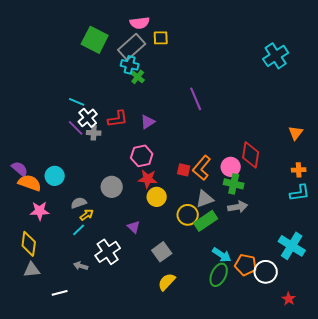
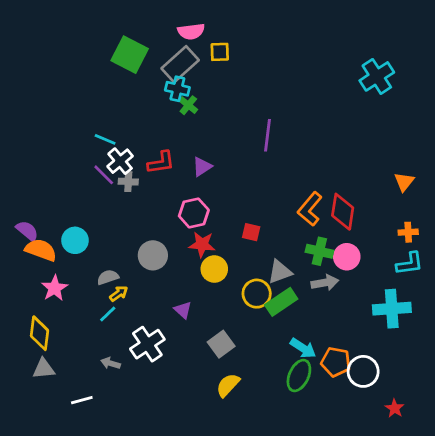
purple line: (196, 99) -> (268, 135), turned 30
pink circle: (231, 167) -> (347, 257), moved
orange L-shape: (202, 168) -> (310, 209), moved
pink star: (40, 211) -> (55, 288), turned -30
cyan cross: (292, 246) -> (392, 309), moved, turned -36

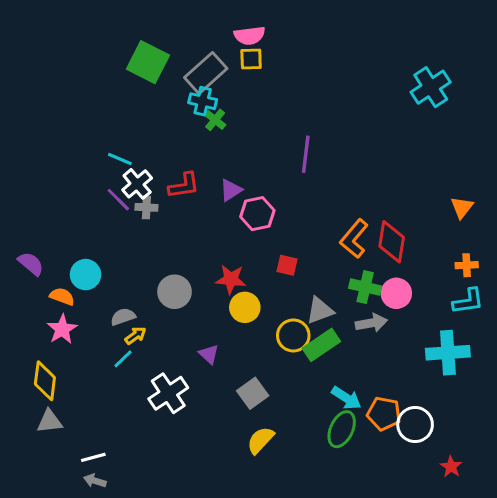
pink semicircle: (191, 31) -> (250, 36), moved
pink hexagon: (194, 213) -> (257, 214), moved
orange semicircle: (41, 250) -> (62, 296), moved, size x0.7
gray arrow: (111, 363) -> (95, 481), moved

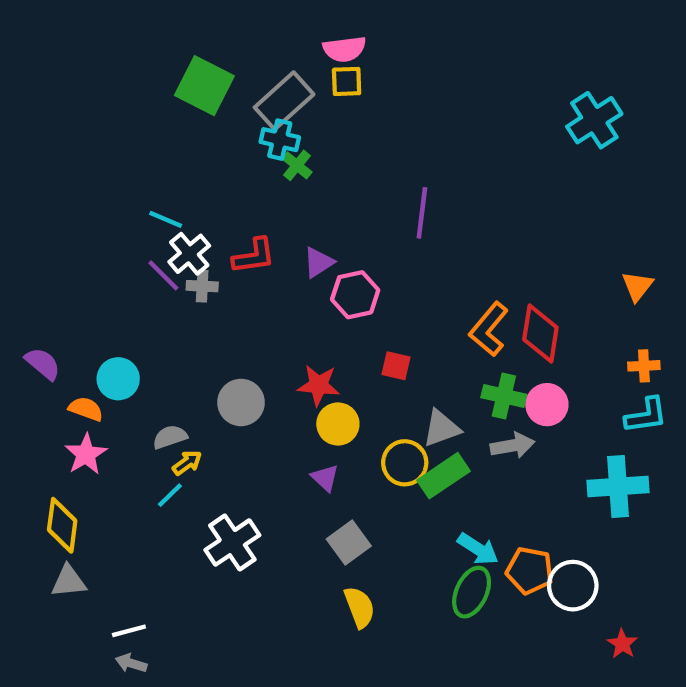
purple triangle: (209, 354) -> (325, 478), moved
yellow semicircle: (260, 440) -> (359, 607), turned 116

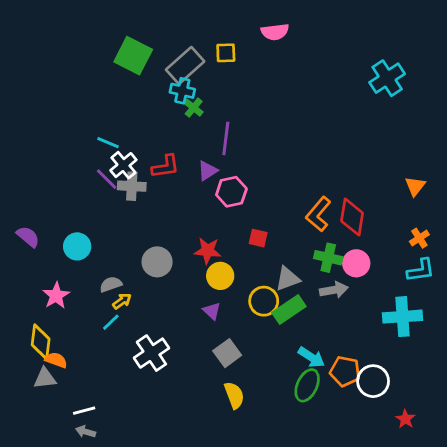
pink semicircle: (344, 49) -> (275, 32), moved
purple line: (422, 213) -> (226, 138), moved
gray cross: (202, 286) -> (132, 186), size x1.4
orange cross: (644, 366) -> (419, 238), turned -30
orange semicircle: (86, 409) -> (56, 360), moved

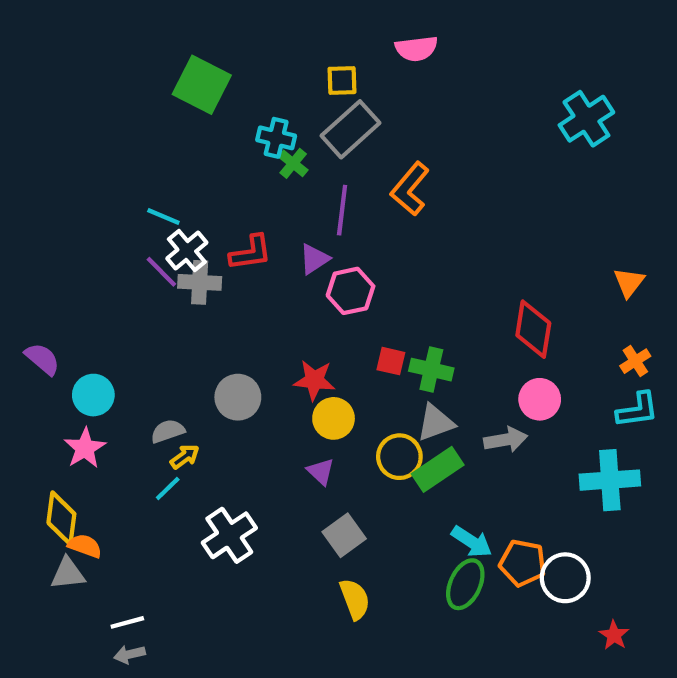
gray rectangle: (185, 66) -> (351, 129), moved
orange L-shape: (318, 214) -> (410, 189), moved
cyan circle: (77, 246) -> (93, 395), moved
green cross: (328, 258) -> (431, 370), moved
gray arrow: (86, 432) -> (129, 654), turned -30

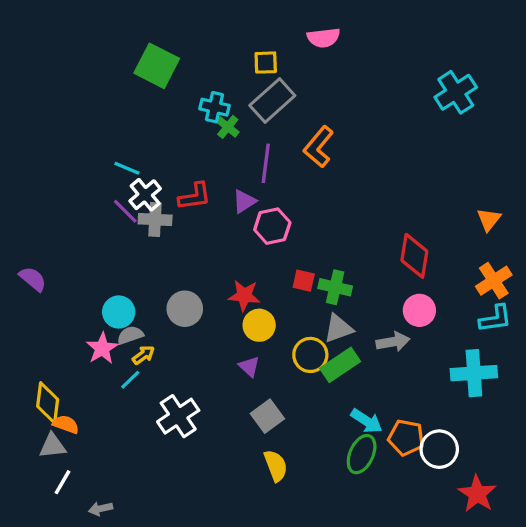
orange cross: (635, 361) -> (494, 281), size x1.5
cyan circle: (93, 395) -> (119, 312), moved
pink star: (85, 448) -> (102, 348), moved
white line: (127, 622) -> (63, 482), moved, turned -45
red star: (614, 635) -> (477, 494), size x1.6

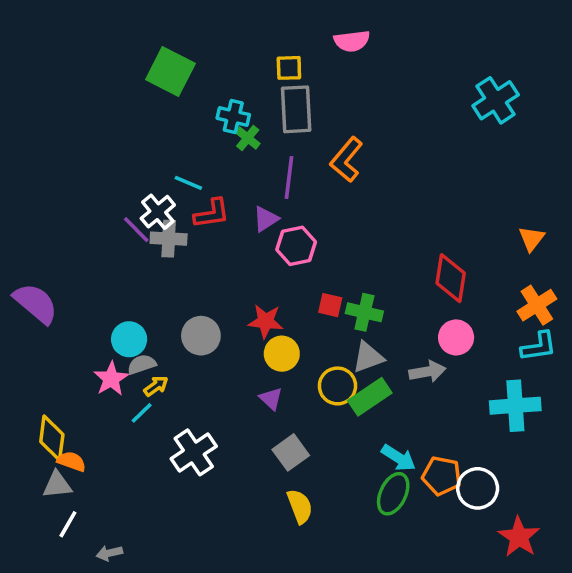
gray rectangle: (272, 101) -> (296, 109), turned -51
cyan line: (127, 168) -> (188, 183), moved
purple semicircle: (33, 279) -> (36, 303), size x1.5

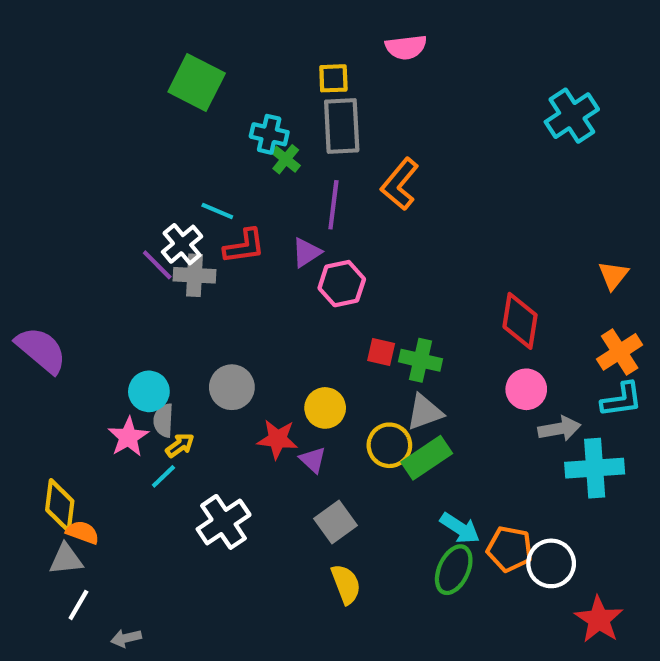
red star: (266, 321) -> (277, 439), moved
gray semicircle: (142, 364) -> (163, 420), turned -68
gray arrow: (427, 372) -> (559, 429), moved

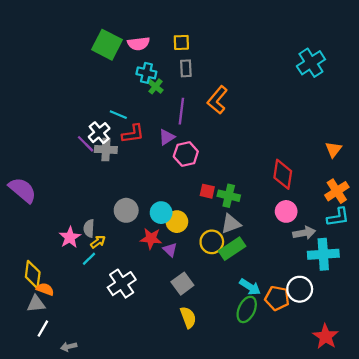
pink semicircle: (406, 47) -> (139, 44), moved
gray rectangle: (342, 126) -> (186, 68), size x0.6
cyan circle: (149, 391) -> (161, 213), moved
white circle: (551, 563) -> (300, 289), moved

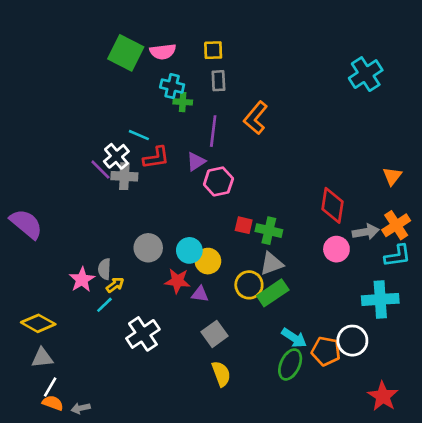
green cross: (155, 86) -> (183, 102), turned -35
gray arrow: (304, 233) -> (366, 232), moved
purple triangle: (170, 250) -> (200, 294), turned -35
yellow diamond: (33, 275) -> (38, 323), turned -68
orange semicircle: (45, 289) -> (53, 403), moved

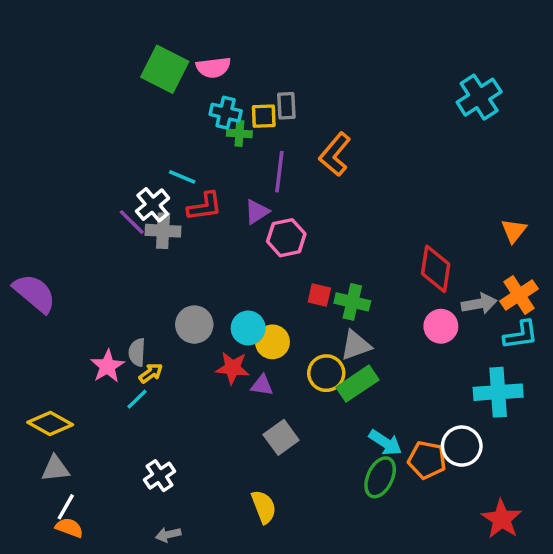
yellow square: (213, 50) -> (264, 116), moved
white cross: (143, 334) -> (160, 476), moved, size x0.7
yellow semicircle: (221, 374) -> (264, 507), moved
gray arrow: (81, 408) -> (168, 535), moved

